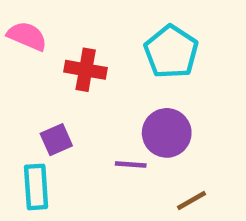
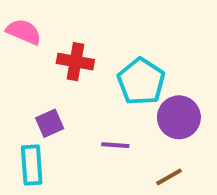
cyan pentagon: (171, 52) -> (141, 81), moved
purple circle: (167, 133) -> (179, 117), moved

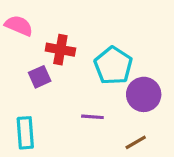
purple square: (50, 123) -> (40, 77), moved

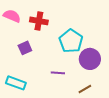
red cross: (60, 50) -> (39, 21), moved
cyan rectangle: (25, 133) -> (16, 83), turned -66

